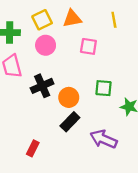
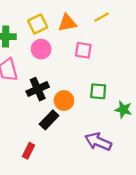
yellow line: (114, 20) -> (102, 17), moved, turned 70
black rectangle: (70, 122) -> (49, 120), moved

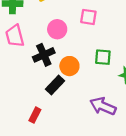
pink circle: (41, 49) -> (57, 29), moved

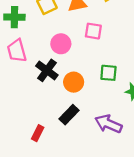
black cross: (44, 55) -> (47, 70), turned -30
black rectangle: (55, 85) -> (69, 115), moved

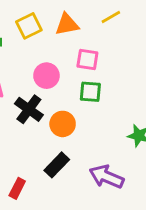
green square: (108, 73) -> (90, 92), moved

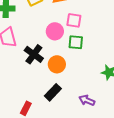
pink circle: (46, 76) -> (55, 31), moved
purple arrow: (106, 177) -> (87, 100), size x0.7

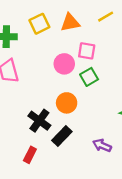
green square: (76, 42) -> (89, 77), turned -35
black cross: (34, 54) -> (39, 121), moved

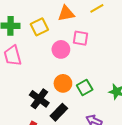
yellow square: (39, 24) -> (39, 27), moved
green square: (89, 77) -> (85, 88), moved

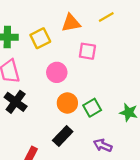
pink circle: (61, 49) -> (57, 72), moved
black cross: (39, 99) -> (16, 102), moved

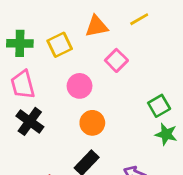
pink square: (87, 51) -> (116, 60), turned 36
green square: (92, 108) -> (159, 106), moved

